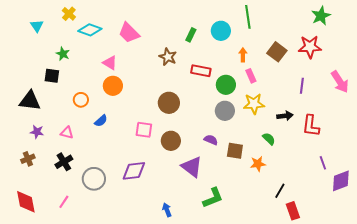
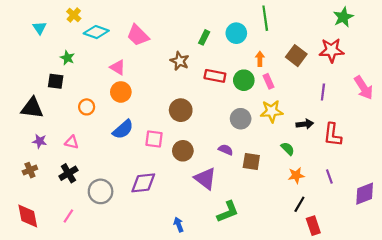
green circle: (226, 85) -> (244, 80), moved
blue semicircle: (101, 121) -> (123, 129), moved, size x1.5
purple line: (323, 163) -> (329, 176), moved
orange star: (258, 164) -> (296, 175), moved

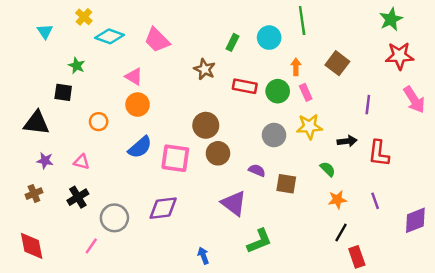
red star: (331, 50) -> (400, 56), moved
pink square: (154, 139) -> (175, 158), size x1.4
brown circle: (183, 151) -> (218, 153), moved
pink line: (68, 216) -> (91, 246), moved

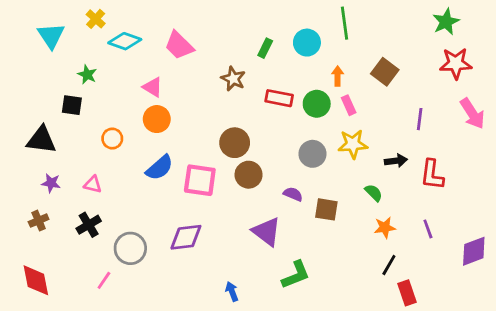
cyan triangle: (45, 31) -> (51, 36), size x1.5

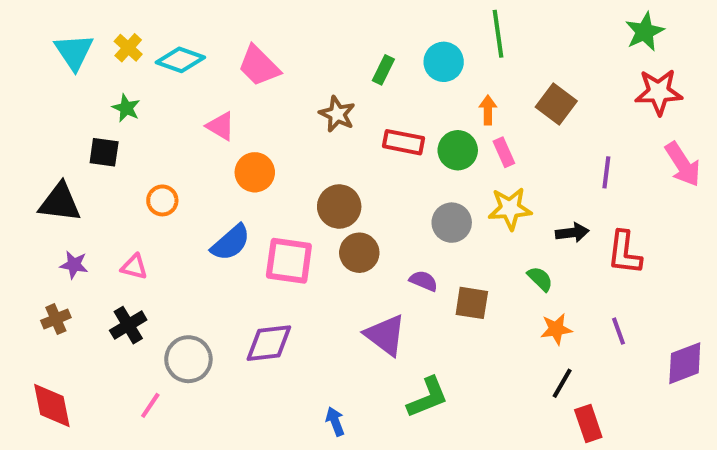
yellow cross: (96, 19) -> (128, 48), moved
orange circle: (157, 119) -> (255, 172), moved

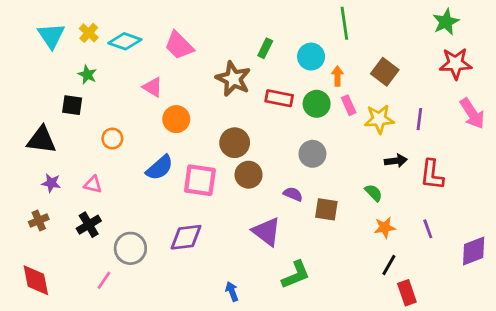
cyan circle: (444, 62) -> (311, 57), moved
brown star: (337, 114) -> (233, 79), size x1.4
yellow star: (510, 209) -> (379, 119), moved

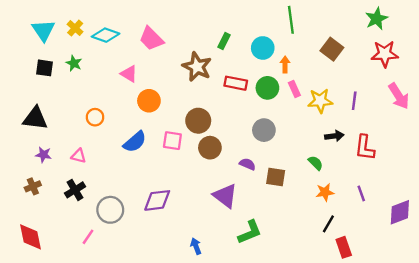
brown square: (385, 72) -> (332, 49), moved
black square: (72, 105) -> (45, 68), moved
pink square: (200, 180) -> (172, 141), moved, size x0.7

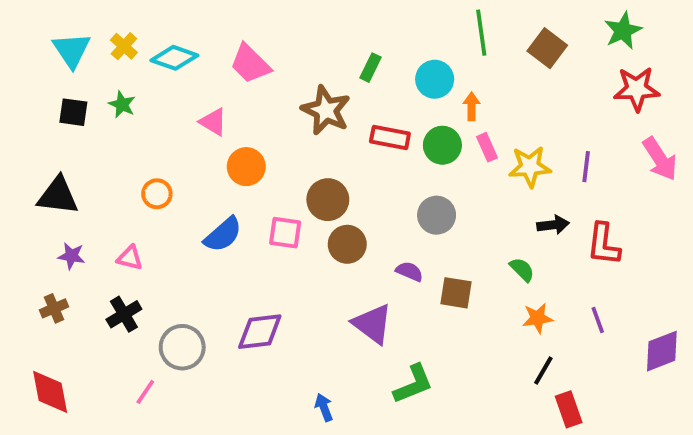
brown square: (332, 49) -> (547, 48), moved

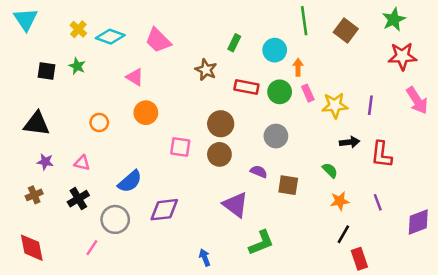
cyan triangle: (71, 50) -> (26, 19), moved
brown star: (326, 110) -> (206, 70), size x0.7
orange circle: (246, 167) -> (146, 113), moved
brown circle: (328, 200) -> (221, 124), moved
blue semicircle: (223, 235) -> (130, 181), moved

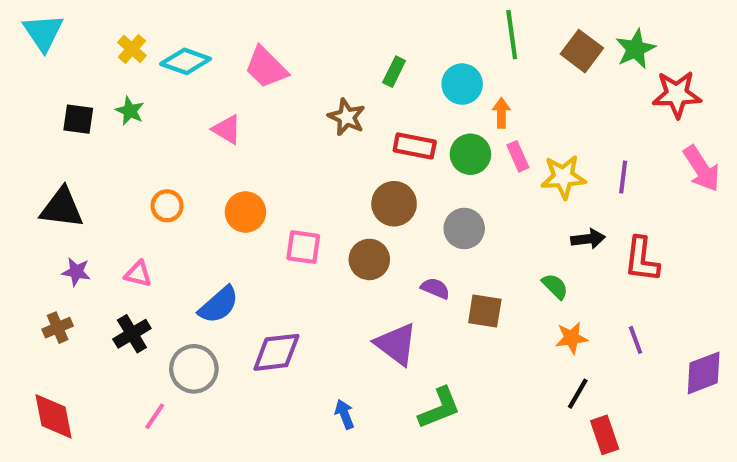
green star: (394, 19) -> (636, 49), moved
orange circle: (146, 113) -> (245, 212), moved
brown circle: (221, 124) -> (394, 204), moved
blue arrow: (205, 257) -> (345, 414), moved

